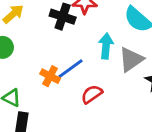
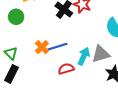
cyan arrow: (106, 46) -> (84, 56), moved

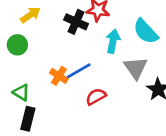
gray triangle: (101, 54) -> (136, 68), turned -36
cyan arrow: (84, 56) -> (113, 41), moved

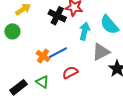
gray triangle: (136, 68) -> (101, 52), turned 36
green triangle: (21, 93) -> (42, 82), moved
black rectangle: (28, 119) -> (18, 87), turned 36

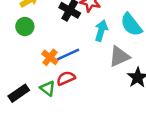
green circle: (12, 31) -> (25, 27), moved
red semicircle: (70, 72) -> (66, 78), moved

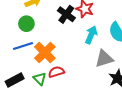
blue line: (68, 54) -> (23, 46), moved
orange cross: (50, 57) -> (45, 52), size x1.5

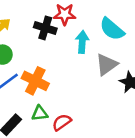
red semicircle: (56, 72) -> (62, 122), moved
green triangle: (40, 79) -> (40, 113), turned -32

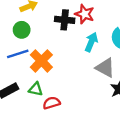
black cross: (45, 28) -> (65, 20), turned -30
gray triangle: (107, 65) -> (105, 68), turned 45

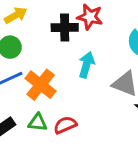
cyan arrow: (91, 42) -> (86, 65), moved
red semicircle: (51, 103) -> (65, 125), moved

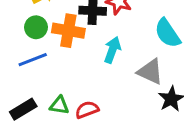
orange cross: (41, 85) -> (68, 31), moved, turned -32

